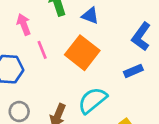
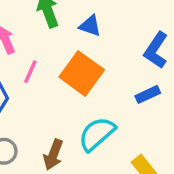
pink line: (42, 50) -> (30, 72), turned 48

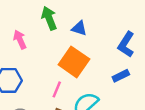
pink line: (30, 72) -> (57, 89), moved

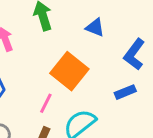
blue triangle: (79, 28) -> (95, 27), moved

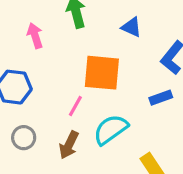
orange square: (69, 71) -> (102, 73), turned -36

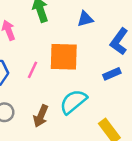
blue triangle: (132, 27) -> (85, 19), turned -36
pink line: (75, 106) -> (32, 70), moved

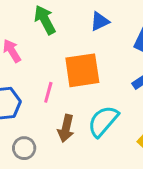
brown arrow: (41, 116) -> (66, 128), moved

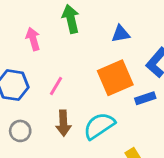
orange square: (82, 70) -> (115, 78), moved, turned -30
brown arrow: (66, 128) -> (63, 123), turned -30

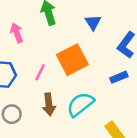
blue triangle: (121, 34) -> (93, 22), turned -48
orange square: (115, 78) -> (72, 60), moved

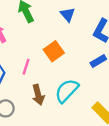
orange square: (72, 60) -> (54, 51), size x0.7

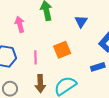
pink line: (26, 67) -> (36, 57), turned -32

